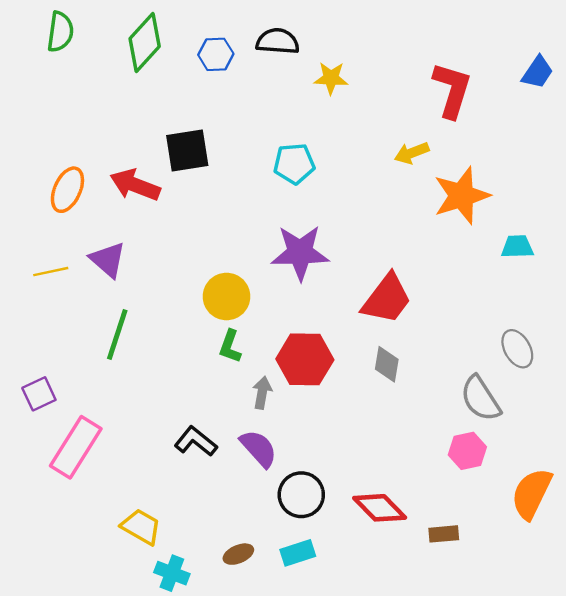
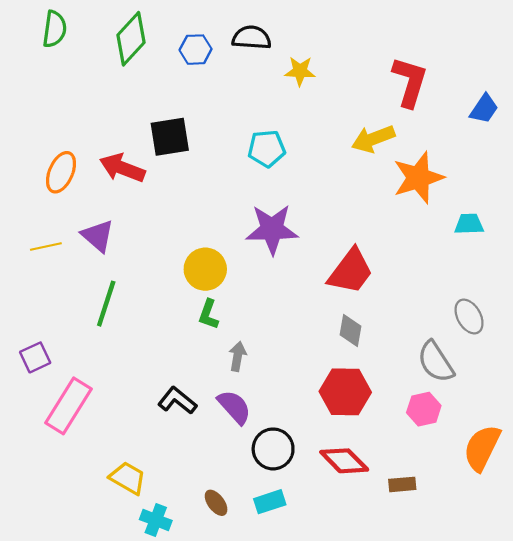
blue trapezoid: (537, 72) -> (484, 109), moved
yellow arrow: (412, 153) -> (373, 139), size x1.4
red hexagon: (305, 359) -> (345, 392), moved
brown ellipse: (238, 554) -> (216, 503), turned 76

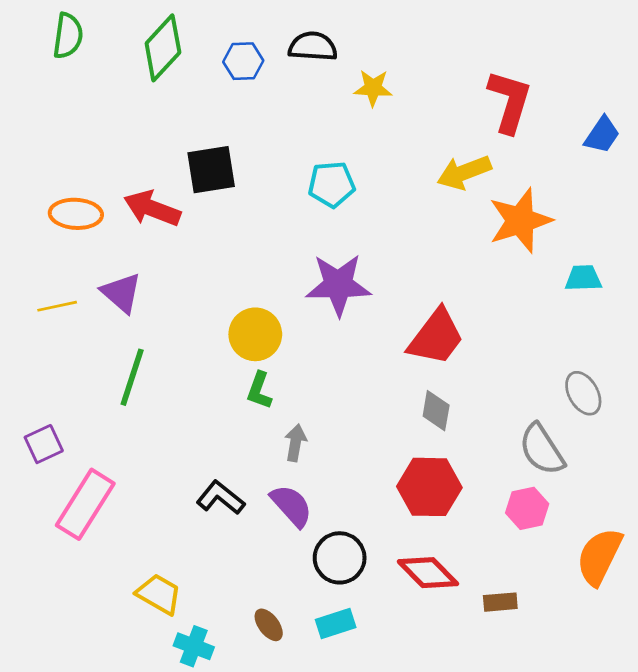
orange ellipse: (61, 172) -> (76, 214), turned 69

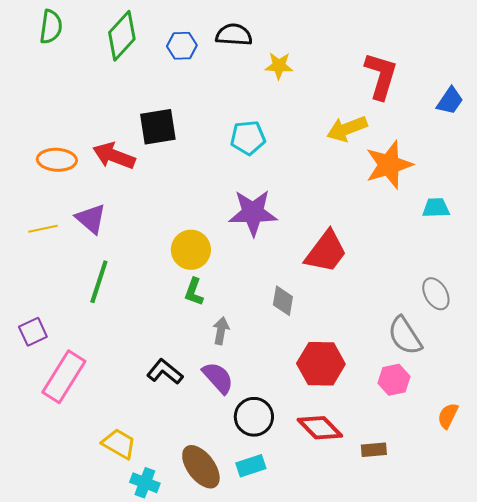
gray diamond: (436, 411) -> (283, 301), moved
orange semicircle: (599, 557) -> (448, 416), size x0.6
brown ellipse: (269, 625) -> (201, 467), size x1.8

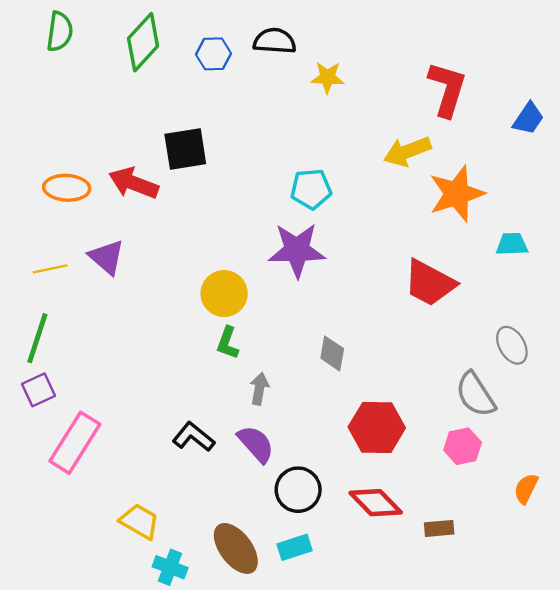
cyan pentagon: (248, 138) -> (311, 189), moved
red trapezoid: (326, 252) -> (430, 283), moved, turned 81
green line: (99, 282) -> (37, 338), moved

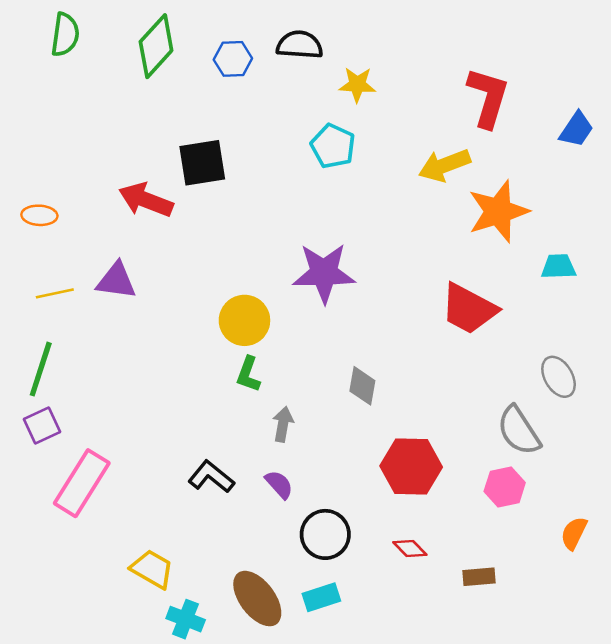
orange ellipse: (67, 188) -> (39, 215), moved, size x0.7
cyan pentagon: (311, 189) -> (333, 146), moved, turned 30
purple triangle: (107, 257) -> (116, 281), turned -33
purple semicircle: (256, 444) -> (279, 484), size x0.7
red diamond: (376, 503) -> (410, 549), size x0.6

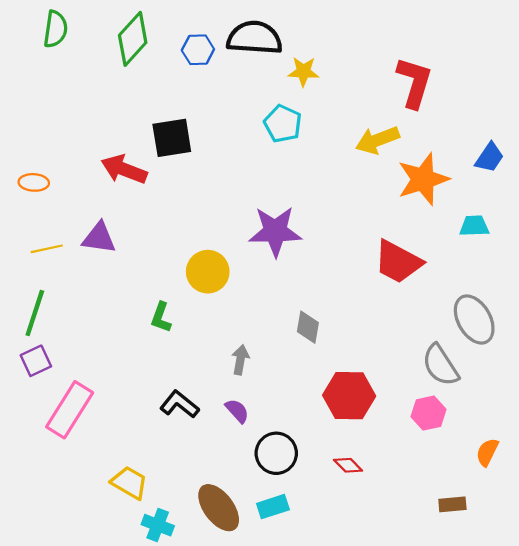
black semicircle: (300, 45) -> (254, 38), size x1.4
blue trapezoid: (576, 129) -> (489, 157), moved
green L-shape: (248, 374) -> (161, 317), moved
gray ellipse: (559, 377) -> (474, 319), size x1.4
brown rectangle: (479, 577) -> (452, 504), moved

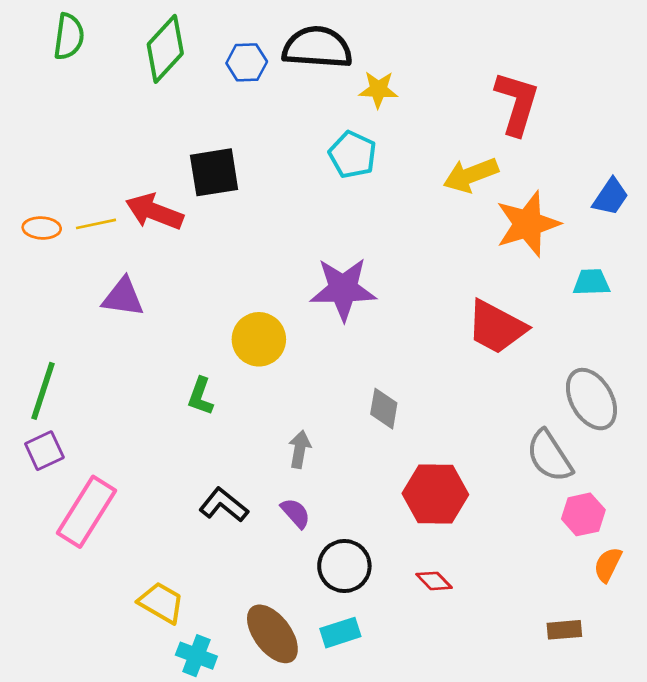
yellow line: (47, 249) -> (96, 224), moved
pink hexagon: (429, 413) -> (583, 514), moved

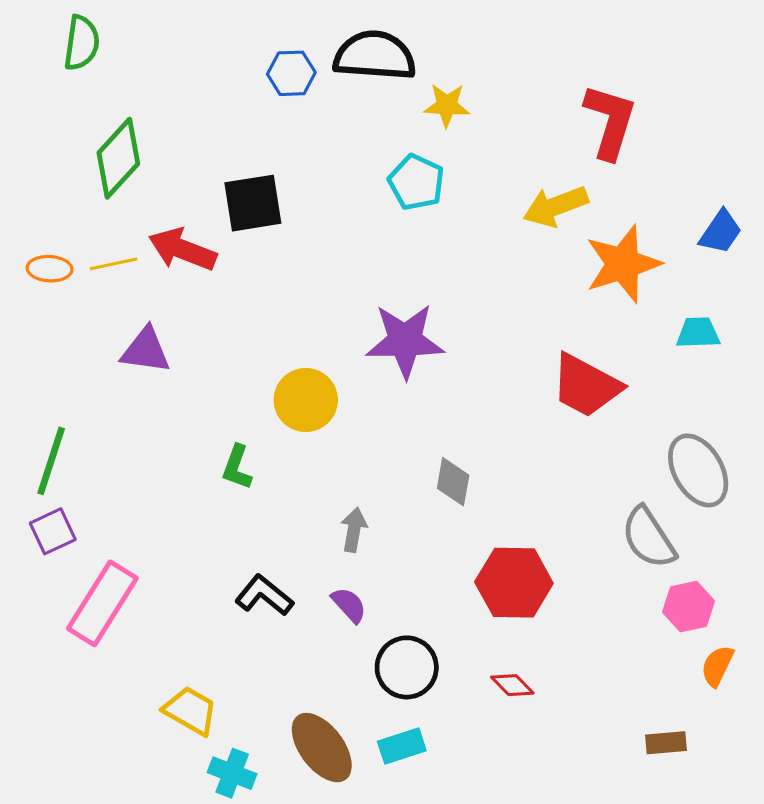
green diamond: (165, 49) -> (118, 158), moved

